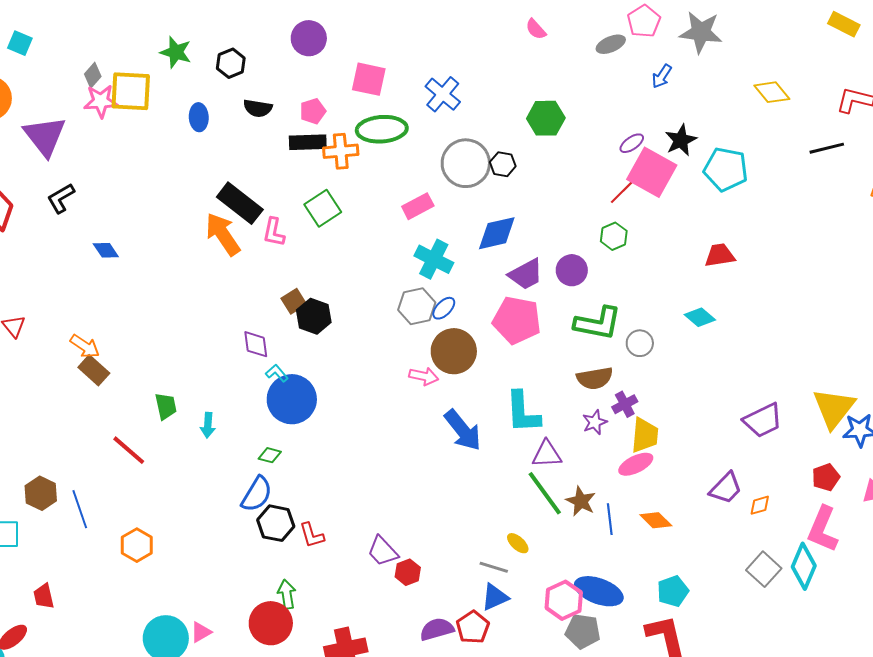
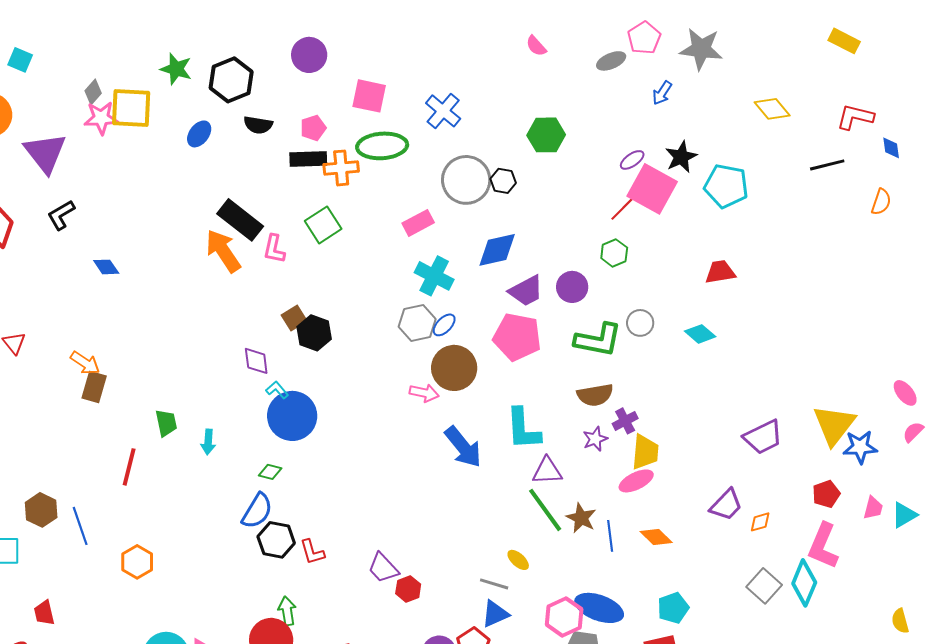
black hexagon: (231, 63) -> (231, 80), size x1.5
blue ellipse: (199, 117) -> (199, 134), turned 40
gray circle: (640, 343) -> (640, 323), moved
brown rectangle: (94, 370) -> (94, 387), turned 64
red line: (129, 450) -> (129, 467), turned 63

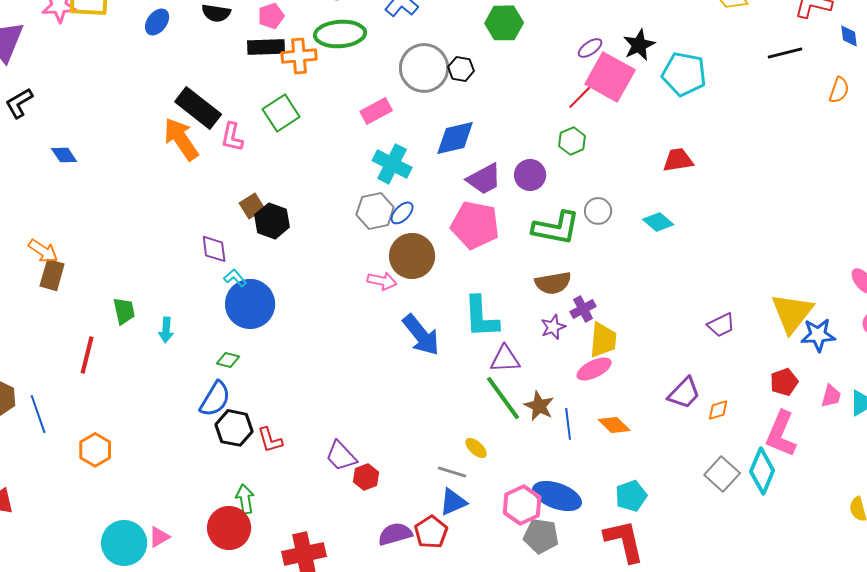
purple trapezoid: (763, 437) -> (721, 325), size x0.7

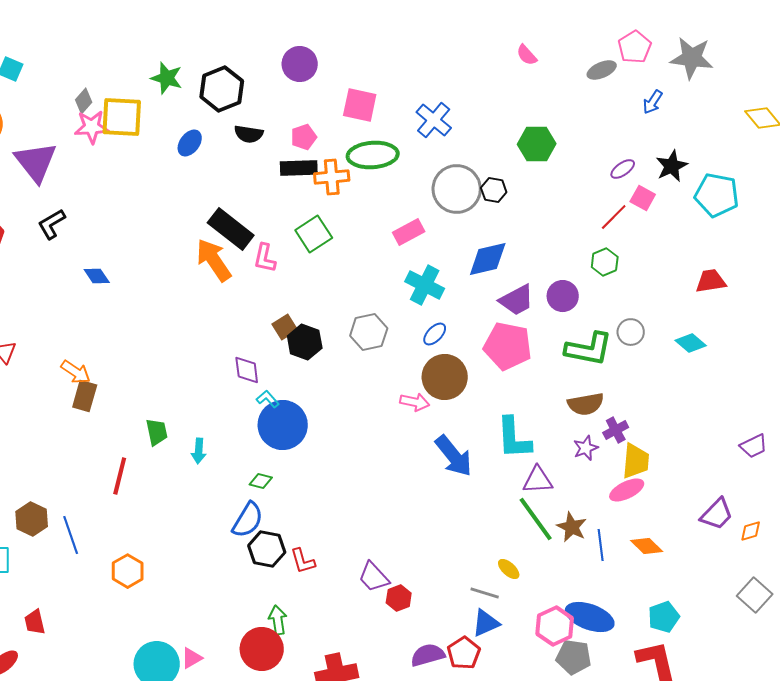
pink square: (610, 77) -> (643, 198), size x0.5
gray hexagon: (375, 211) -> (369, 332), moved

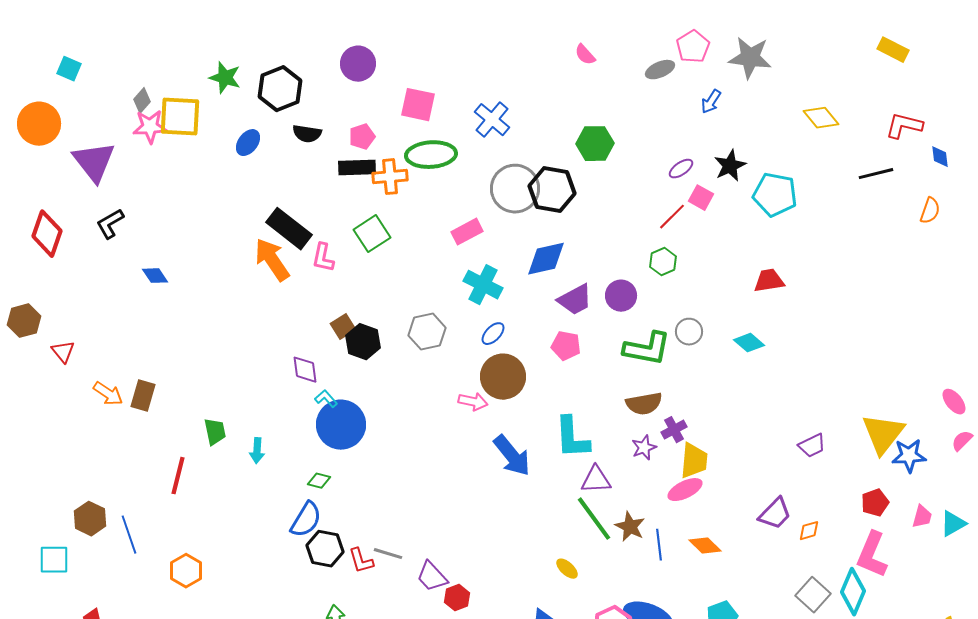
black hexagon: (494, 190) -> (552, 190), size x1.8
pink pentagon: (508, 346) -> (566, 346), size x0.6
orange arrow: (76, 372) -> (108, 394), moved
gray line: (485, 593) -> (388, 554), moved

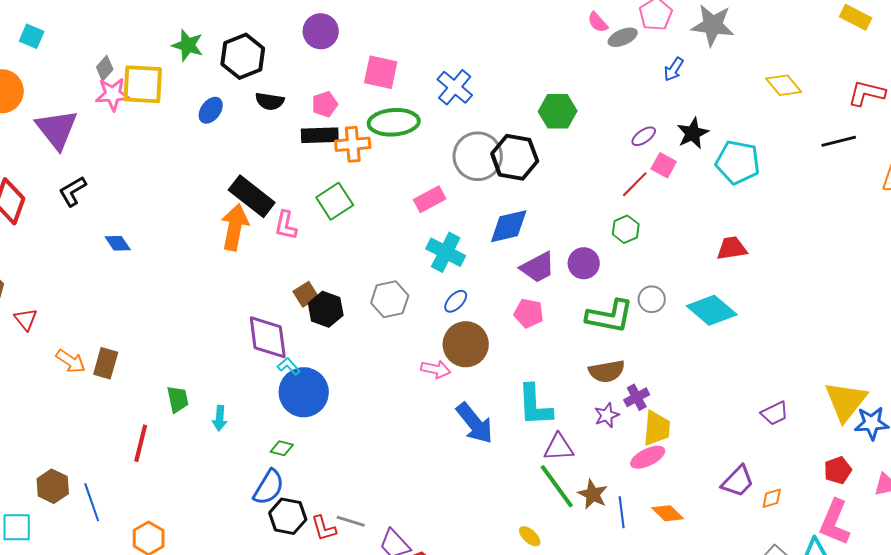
pink semicircle: (585, 55) -> (598, 22), moved
orange arrow: (272, 260) -> (235, 227), turned 45
cyan diamond: (749, 343) -> (712, 310), size x1.6
purple diamond: (305, 370) -> (268, 337), size x1.6

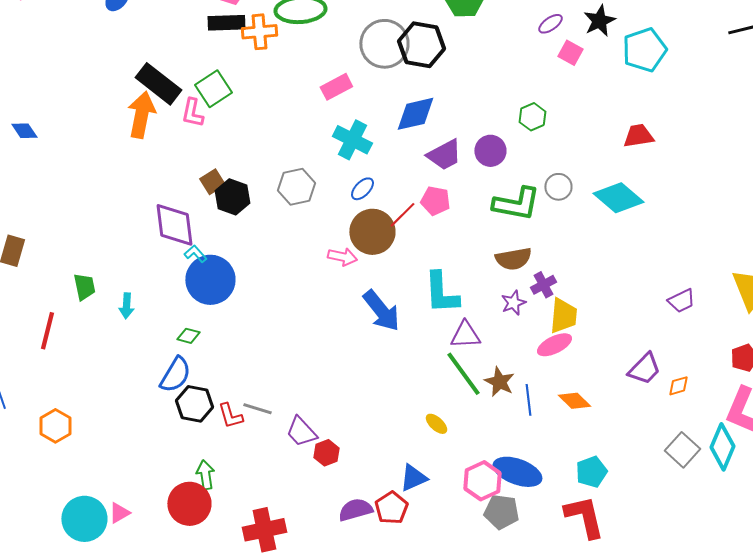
cyan pentagon: (738, 162) -> (644, 50), turned -30
red line: (635, 184) -> (402, 215), moved
green square: (335, 201) -> (213, 89), moved

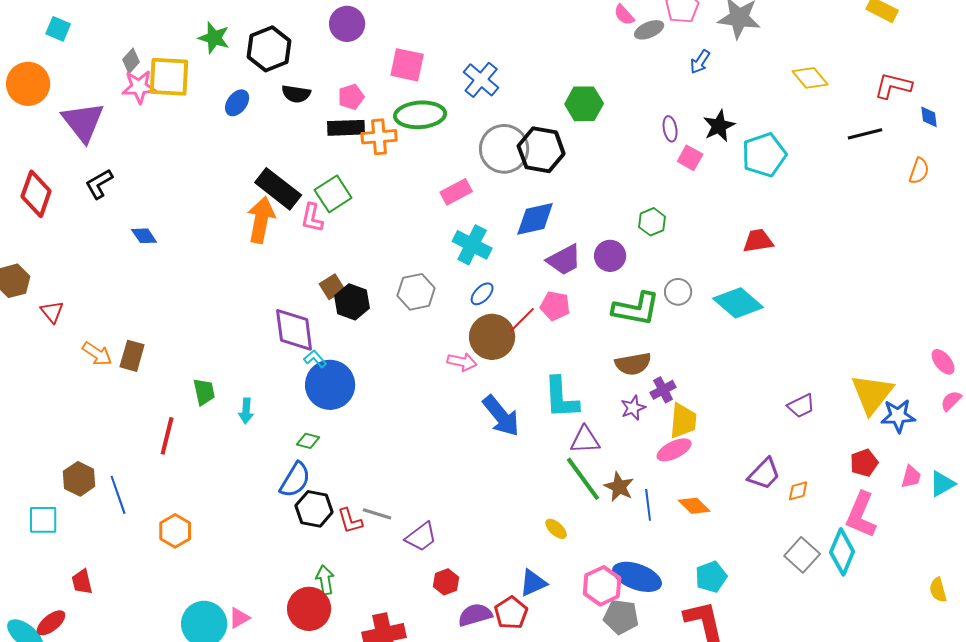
purple ellipse: (550, 24) -> (670, 129), turned -65
purple trapezoid: (301, 432) -> (421, 537), turned -84
red hexagon: (326, 453) -> (446, 582), moved

